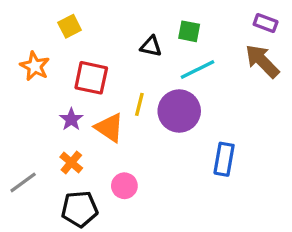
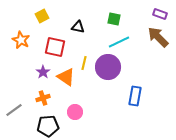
black triangle: (151, 46) -> (78, 27), moved
orange cross: (71, 162) -> (43, 98), turned 32

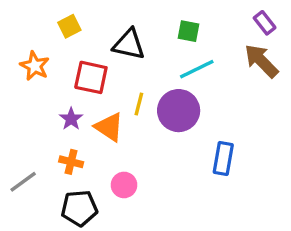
purple rectangle: (160, 14) -> (265, 23), turned 32
black triangle: (78, 27) -> (129, 44), size x1.5
orange cross: (43, 98) -> (71, 162), turned 32

